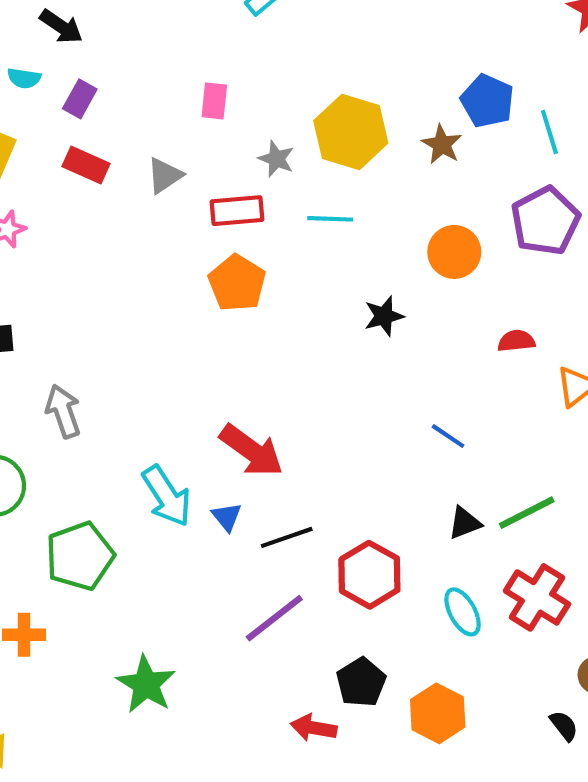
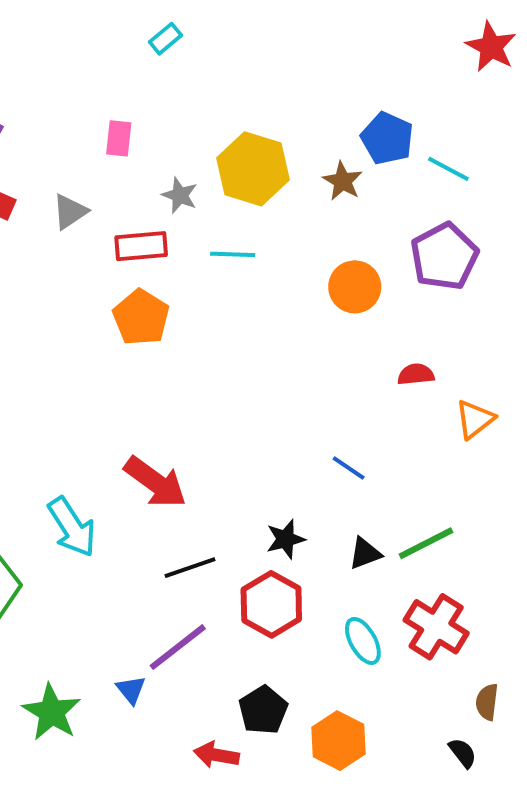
cyan line: (549, 132) -> (448, 169), turned -45
black star: (384, 316) -> (286, 539), moved
blue triangle: (227, 517) -> (131, 690), moved

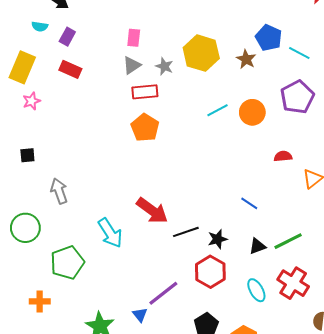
gray triangle: (70, 212) -> (132, 65), moved
cyan line: (233, 254) -> (218, 110), moved, turned -30
black line: (190, 568) -> (186, 232), moved

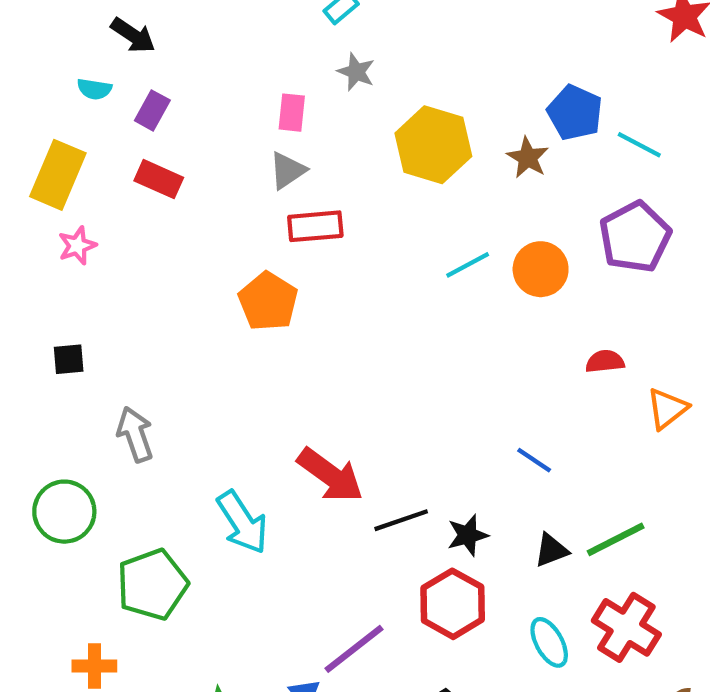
gray star: (164, 66) -> (356, 72), moved
orange pentagon: (145, 128) -> (268, 301), moved

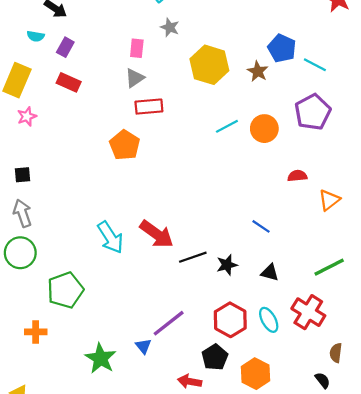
gray arrow: (135, 434) -> (22, 213), moved
cyan arrow: (242, 522) -> (110, 237), moved
green line: (616, 539) -> (329, 267), moved
black triangle: (551, 550) -> (270, 273), turned 36
red hexagon: (453, 604) -> (230, 320), moved

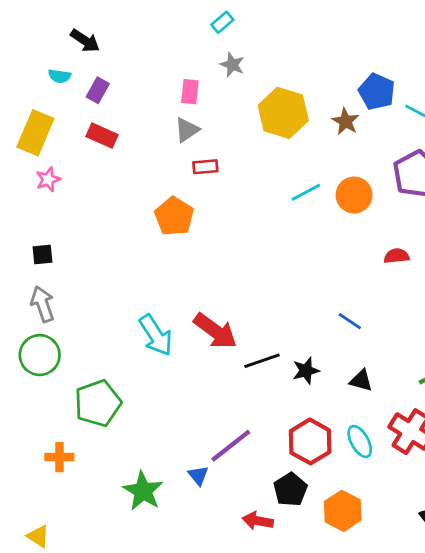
red rectangle: (149, 107) -> (205, 167), size x0.7

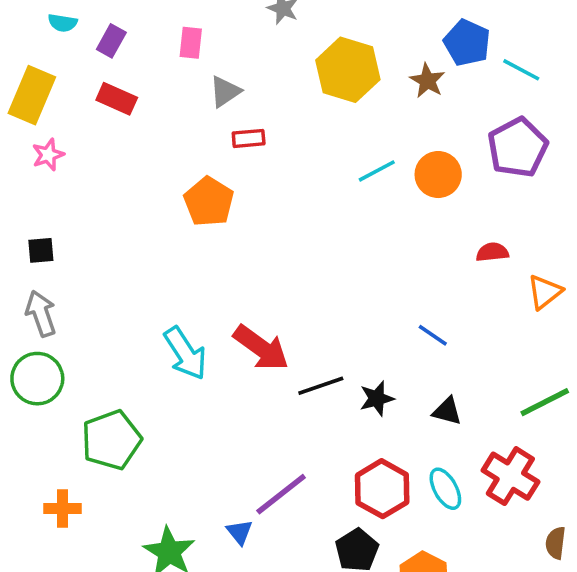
pink rectangle: (190, 92) -> (191, 43), moved

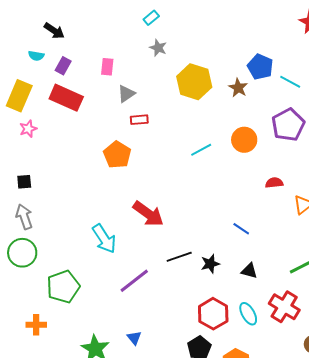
red rectangle: (117, 99) -> (66, 98), size x1.5
cyan line: (377, 171) -> (201, 150), moved
red arrow: (261, 348) -> (148, 214), moved
purple line: (281, 494) -> (134, 281), moved

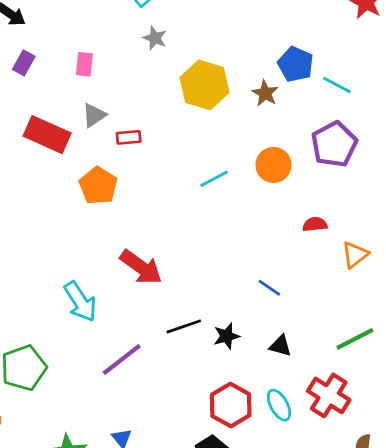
gray triangle: (126, 94) -> (94, 115), moved
red rectangle: (66, 98) -> (47, 135), moved

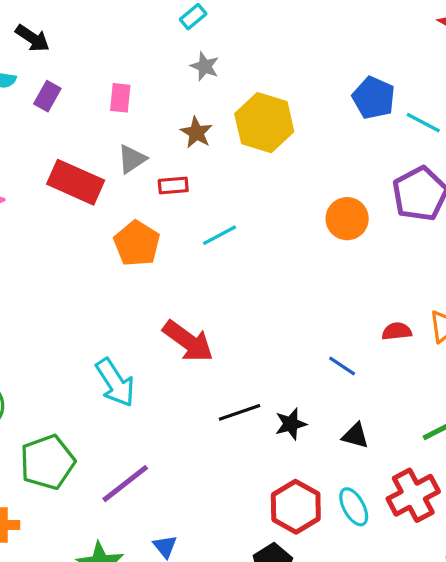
brown star: (265, 93) -> (196, 133), moved
cyan line: (214, 179) -> (220, 235), moved
red semicircle: (315, 224) -> (397, 331), moved
purple line: (122, 360) -> (125, 484), moved
red cross: (329, 395) -> (413, 495), turned 30

